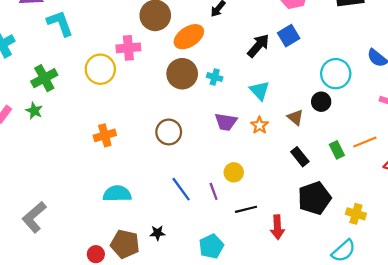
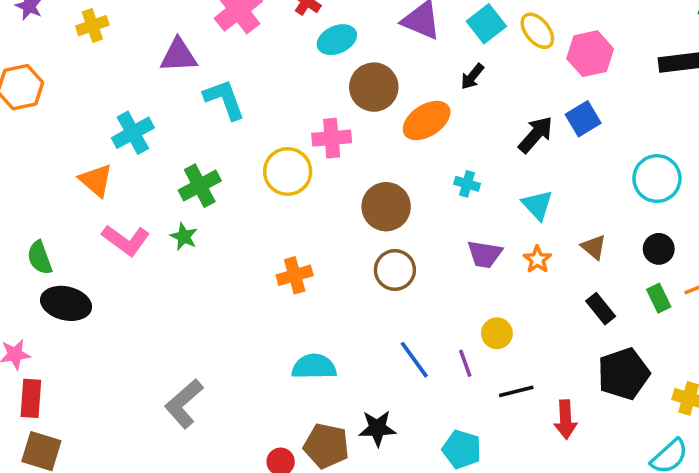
brown circle: (182, 74) -> (386, 207), moved
black circle: (321, 102) -> (659, 249), moved
black star: (157, 233) -> (377, 428), size x1.5
cyan pentagon: (211, 246) -> (462, 449), turned -30

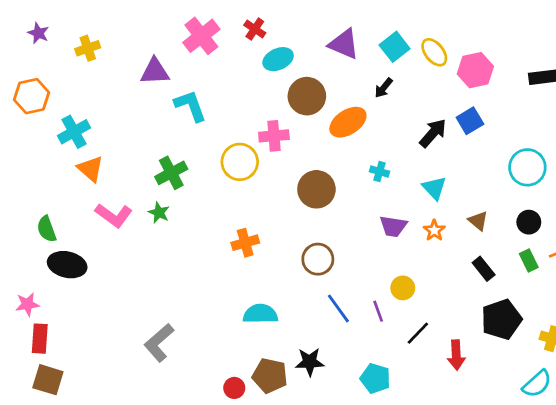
cyan cross: (133, 133) -> (74, 132), moved
brown circle: (395, 270) -> (318, 259), moved
black line: (516, 391) -> (418, 333), turned -32

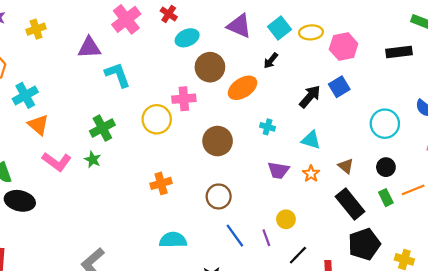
yellow ellipse: (434, 52) -> (311, 32), turned -55
cyan triangle: (434, 188) -> (311, 140), turned -30
black rectangle: (484, 269) -> (350, 204), size x1.6

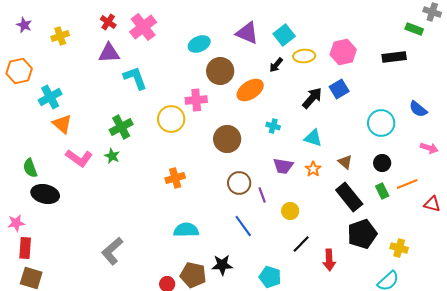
red cross: (169, 14) -> (108, 22), moved
yellow ellipse: (311, 32) -> (304, 56), moved
brown circle: (219, 196) -> (239, 183), moved
purple line: (266, 238) -> (262, 195), moved

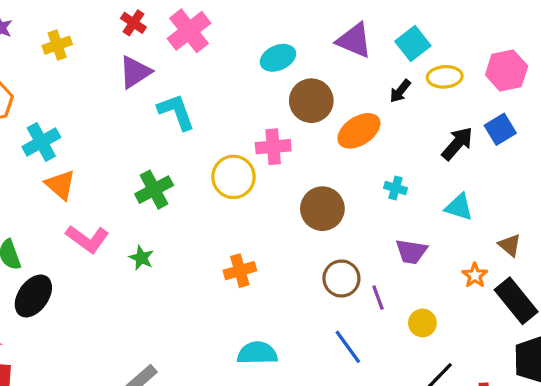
purple triangle: (109, 53) -> (135, 72), turned -30
green star: (112, 156) -> (141, 258), moved
orange star: (313, 169) -> (475, 275), moved
black ellipse: (45, 194) -> (33, 296), turned -68

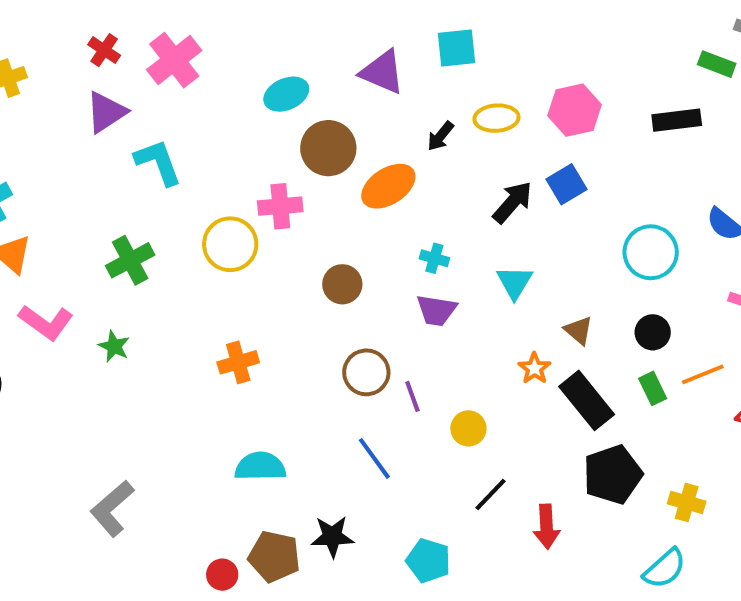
cyan square: (413, 43) -> (456, 48), moved, turned 32
cyan triangle: (459, 207) -> (515, 282), turned 44
brown circle: (322, 209) -> (342, 284), size x0.7
purple trapezoid: (411, 252) -> (436, 310), moved

